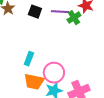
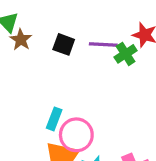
pink circle: (54, 73) -> (76, 135), moved

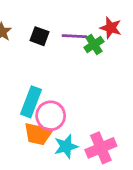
cyan rectangle: (54, 119) -> (31, 102), size x1.5

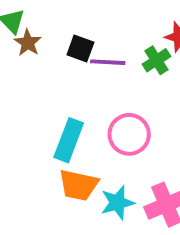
purple line: (74, 36) -> (108, 62), moved
pink circle: (51, 116) -> (129, 134), moved

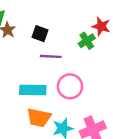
purple line: (108, 62) -> (51, 56), moved
cyan rectangle: (69, 140) -> (33, 90), turned 70

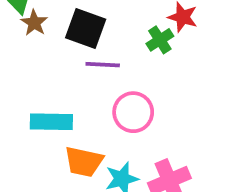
black square: (40, 34) -> (86, 28), size x1.5
cyan rectangle: (33, 90) -> (51, 122), moved

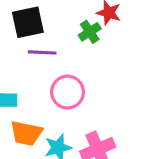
black square: (86, 28) -> (28, 22), turned -32

